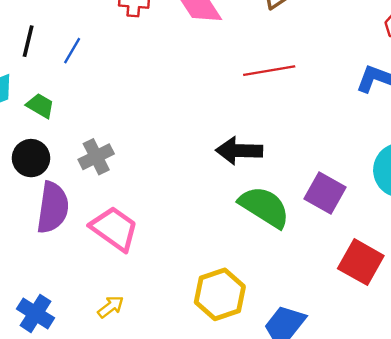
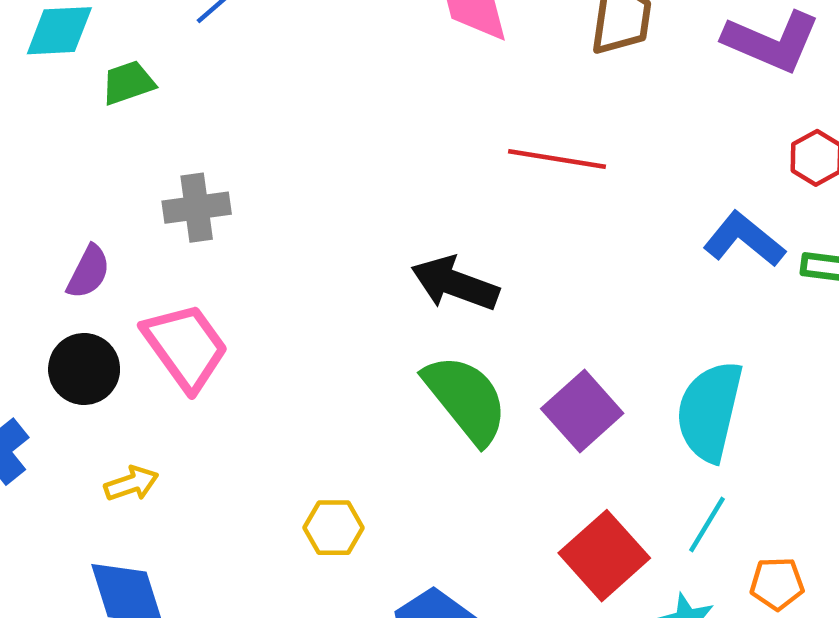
green trapezoid: (40, 106) -> (128, 83), turned -68
black circle: (31, 158) -> (84, 369), moved
purple semicircle: (53, 208) -> (88, 272), size x0.6
yellow hexagon: (220, 294) -> (334, 528), size x0.6

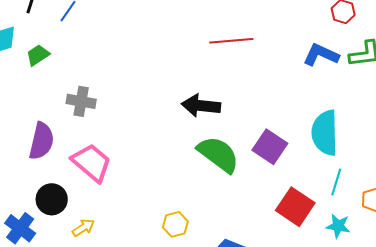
gray cross: (197, 208) -> (81, 101), turned 32
purple semicircle: (88, 272) -> (41, 141), size x1.5
black circle: (84, 369) -> (52, 199), moved

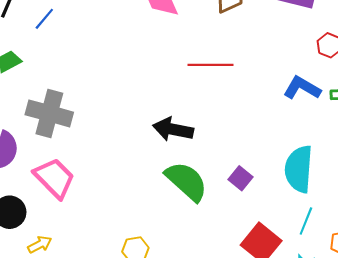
gray cross: (81, 101) -> (49, 113), size x1.5
purple square: (270, 147) -> (241, 178), size x0.7

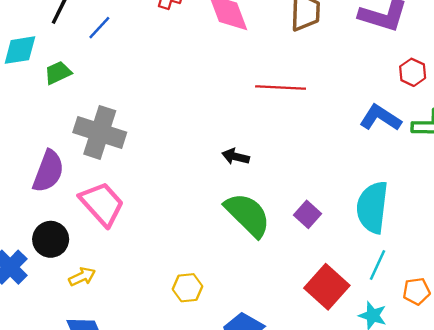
black arrow: (173, 129) -> (236, 157), size x0.6

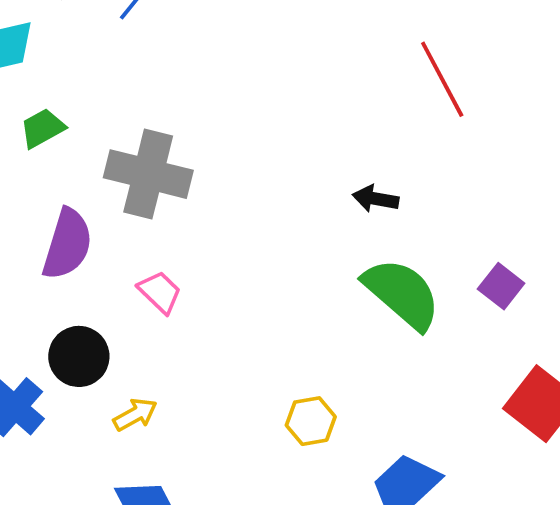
green trapezoid: (58, 73) -> (42, 128), moved
red line: (281, 87) -> (442, 79), turned 63
pink trapezoid: (102, 204) -> (160, 292), size x0.6

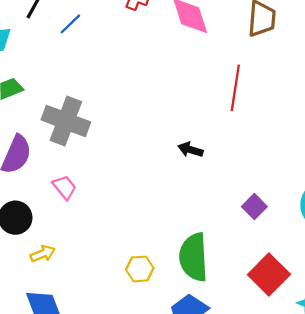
red line: (442, 79) -> (235, 88), turned 30
green semicircle: (402, 294) -> (193, 257), moved, turned -141

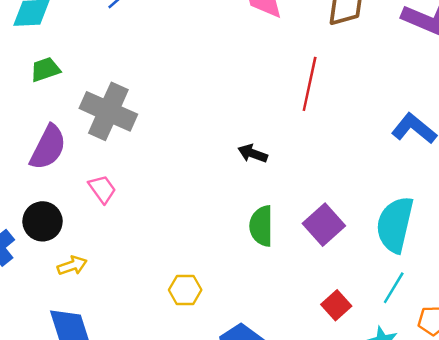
purple square: (254, 207) -> (324, 225), size x1.4
green semicircle: (193, 257) -> (261, 226), moved, size x0.7
red square: (269, 274) -> (336, 305), size x0.6

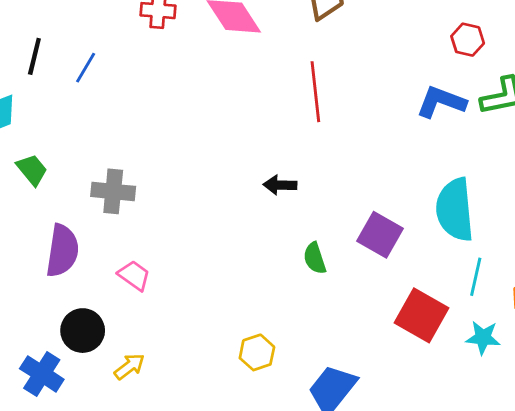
green trapezoid: (45, 69) -> (32, 170), turned 88
gray cross: (108, 111) -> (113, 191), size x0.7
green semicircle: (261, 226) -> (315, 258), size x0.7
red square: (336, 305) -> (421, 315), size x1.6

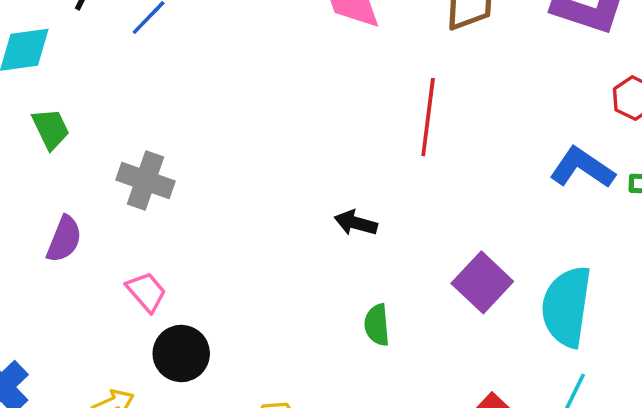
purple square: (380, 235) -> (482, 282), moved
purple semicircle: (62, 251) -> (64, 239), size x0.7
black circle: (83, 331) -> (181, 354), moved

